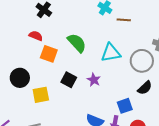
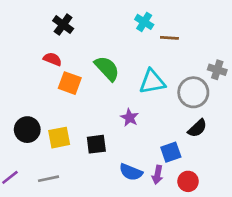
black circle: (20, 78) -> (27, 130), moved
black square: (69, 80) -> (96, 144), moved, turned -35

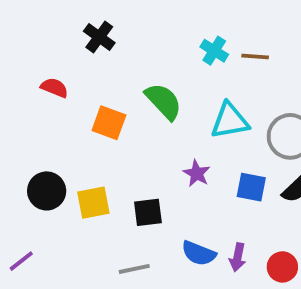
cyan cross: (144, 22) -> (214, 51), moved
red semicircle: (52, 59) -> (54, 88), moved
blue square: (171, 152) -> (251, 187), moved, turned 30
gray line: (48, 179) -> (134, 269), moved

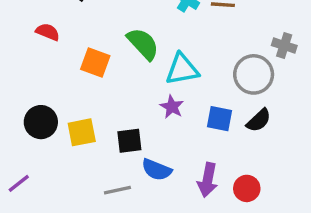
cyan triangle: (230, 121) -> (182, 69), moved
blue semicircle: (199, 253) -> (157, 170), moved
purple arrow: (238, 257) -> (208, 180), size x1.4

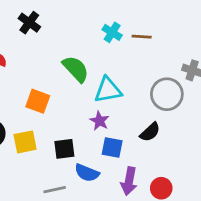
orange square: (95, 63) -> (38, 101), moved
blue square: (220, 119) -> (112, 148), moved
black semicircle: (259, 120) -> (150, 132), moved

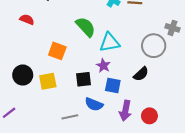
black square: (64, 149) -> (83, 79), moved

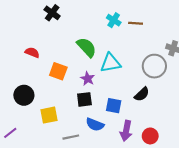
red semicircle: (27, 20) -> (32, 52), moved
purple star: (103, 66) -> (88, 79), moved
yellow square: (48, 81) -> (49, 115), moved

